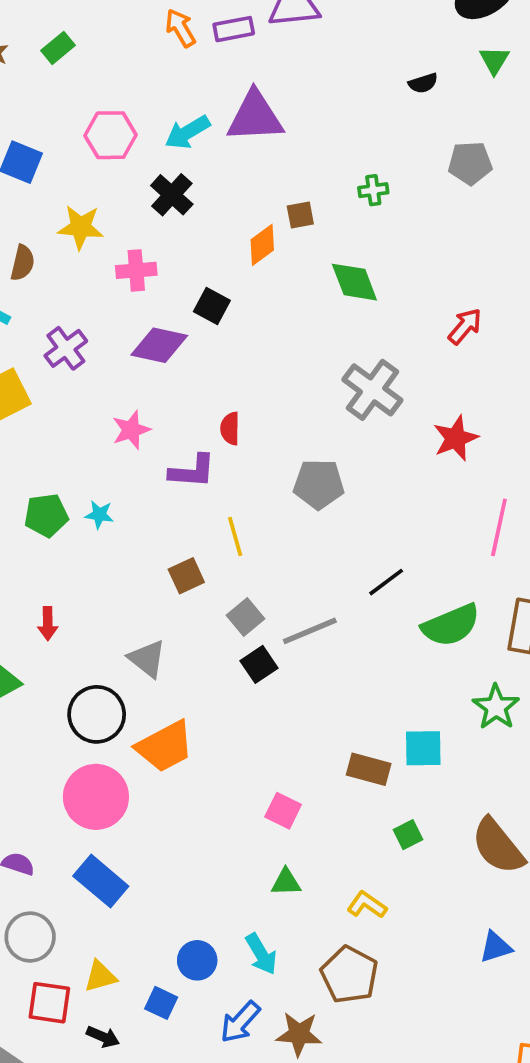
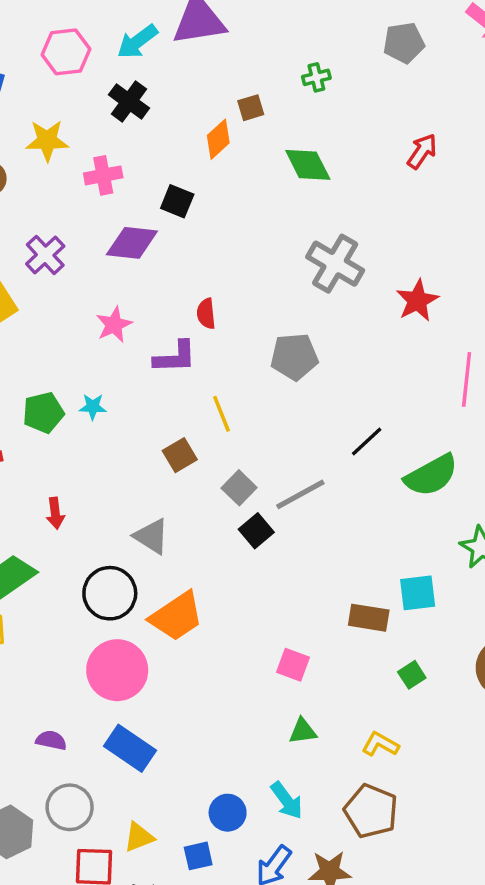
red arrow: (465, 326) -> (422, 151), moved
blue square: (161, 1003) -> (198, 856), turned -32

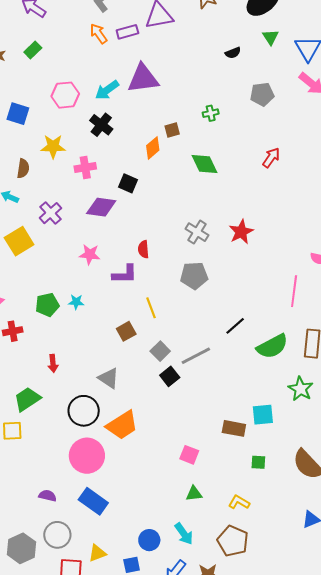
gray cross: (335, 264) -> (197, 232), moved, size x0.7
red star: (417, 301) -> (241, 232), moved
pink star: (114, 325) -> (90, 254), turned 30
green square: (412, 675) -> (258, 462), turned 35

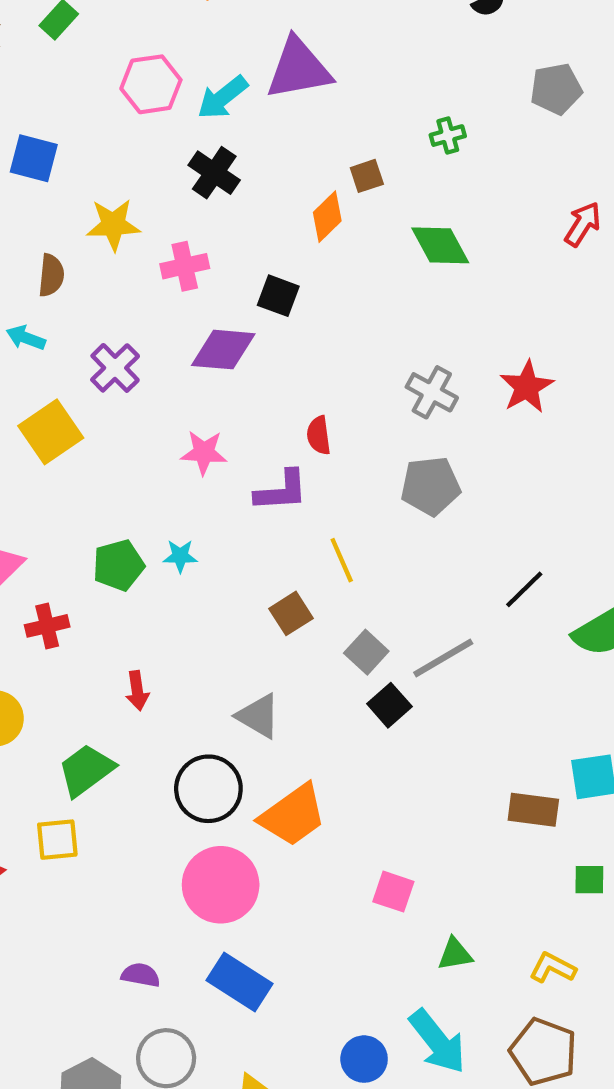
pink hexagon: (65, 95) -> (151, 84), moved
pink square: (189, 455) -> (393, 892), moved
cyan arrow: (184, 534) -> (438, 1042), size x1.4

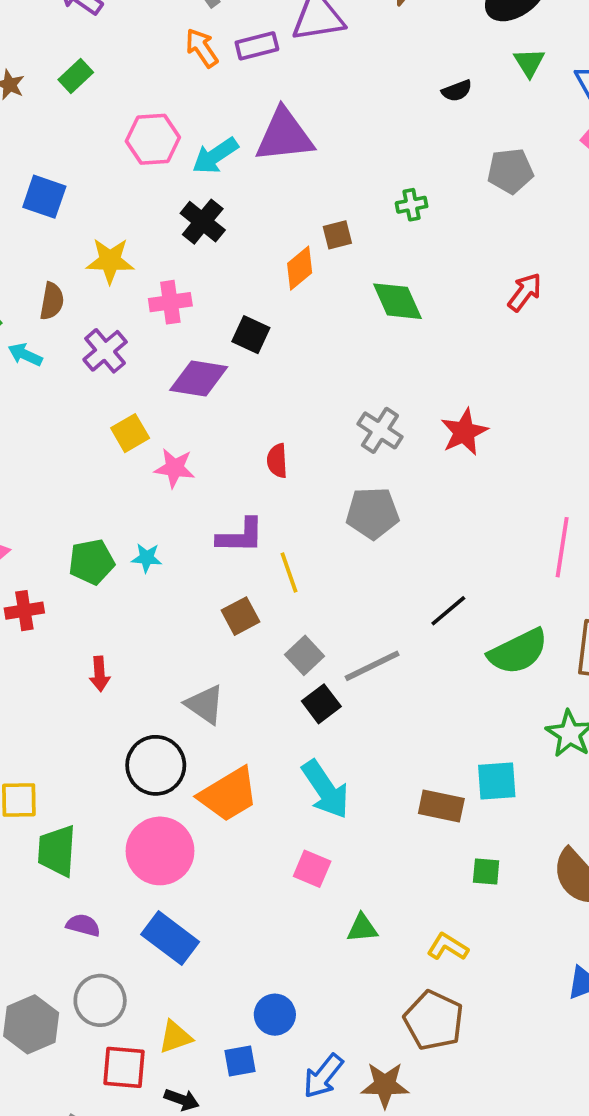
purple cross: (115, 368) -> (105, 351), moved
yellow square: (51, 432) -> (130, 433), moved, size x0.7
purple L-shape: (281, 491) -> (241, 536), moved
green trapezoid: (86, 770) -> (57, 851), moved, turned -54
cyan arrow: (438, 1042) -> (326, 789), moved

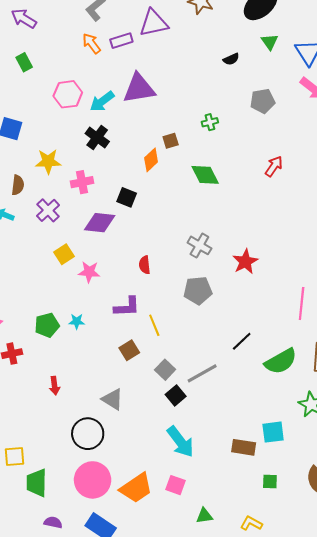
green rectangle: (76, 76) -> (24, 62), turned -72
red star: (464, 432) -> (245, 262), moved
orange trapezoid: (229, 795) -> (136, 488), moved

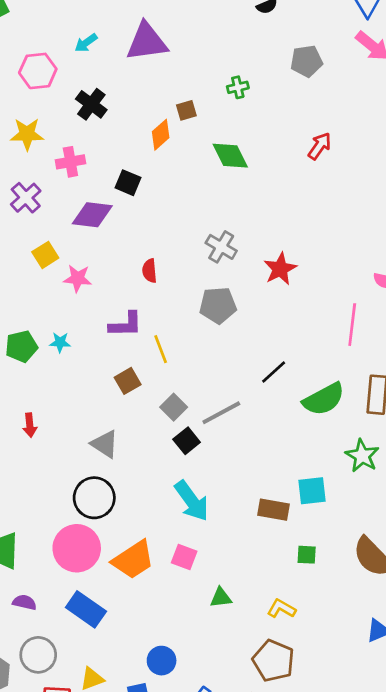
pink hexagon: (68, 94) -> (38, 71), moved
cyan arrow: (102, 101) -> (86, 43), moved, size x0.7
black circle: (88, 434) -> (94, 498), moved

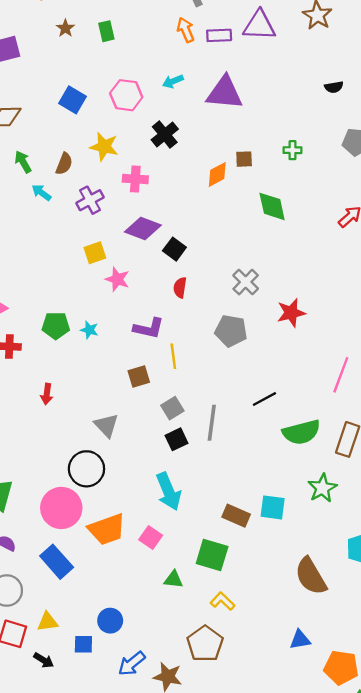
black square: (128, 183) -> (174, 249), moved
gray line: (221, 413) -> (212, 423), turned -68
green square: (307, 555) -> (212, 555), moved, size x1.8

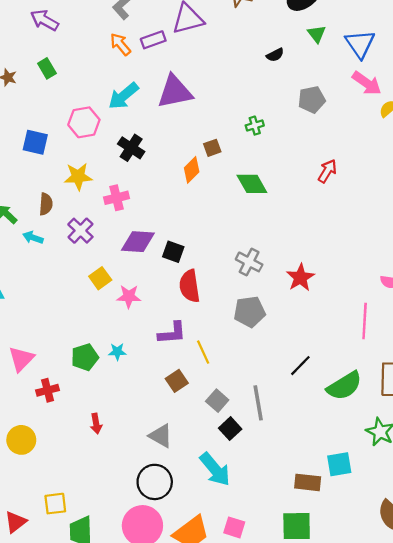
cyan arrow: (173, 81) -> (123, 96), size x1.6
red semicircle: (180, 288) -> (190, 286), size x1.6
cyan arrow: (168, 491) -> (215, 469), moved

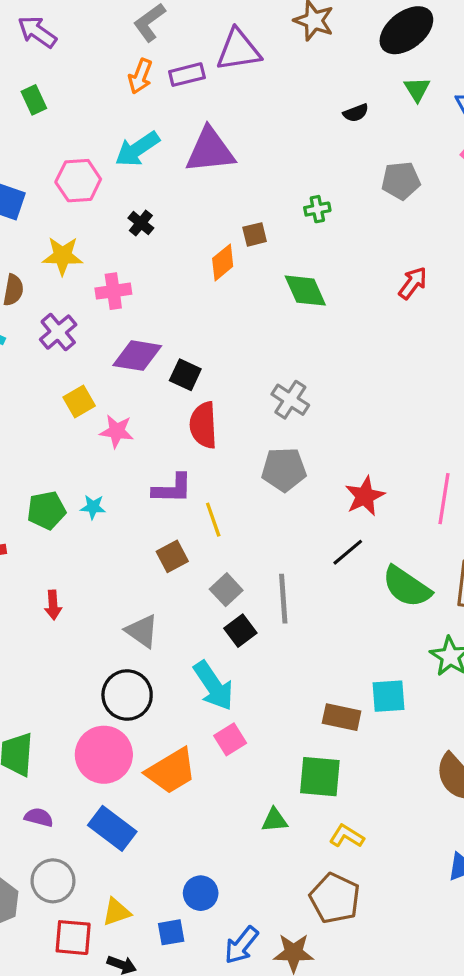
orange arrow: (120, 44) -> (140, 76), turned -125
black cross: (131, 148) -> (141, 223), size x0.7
red star: (300, 278) -> (365, 496), moved
green semicircle: (344, 386) -> (407, 587), turned 60
pink square: (234, 527) -> (230, 739), moved, turned 35

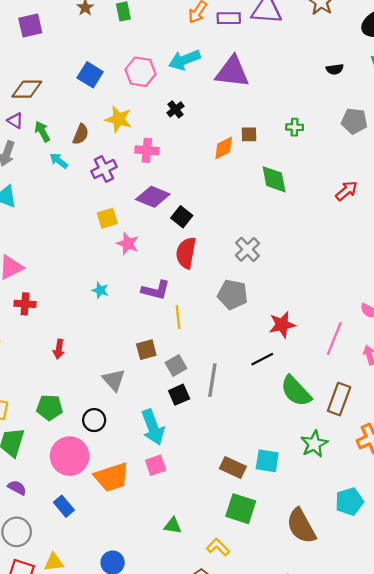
green pentagon: (46, 510) -> (50, 407), moved
brown square: (172, 556) -> (146, 350), moved
black circle: (127, 695) -> (94, 420), size x0.7
green square: (320, 777) -> (241, 509), moved
blue rectangle: (112, 828) -> (64, 506), size x0.7

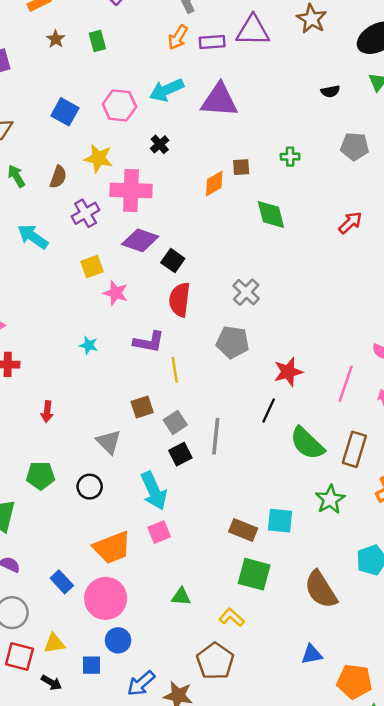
pink cross: (147, 150) -> (131, 190), size x1.6
cyan arrow: (59, 161) -> (33, 237), moved, size x1.5
black line: (262, 359) -> (269, 411), turned -35
pink circle: (70, 456) -> (106, 598), moved

